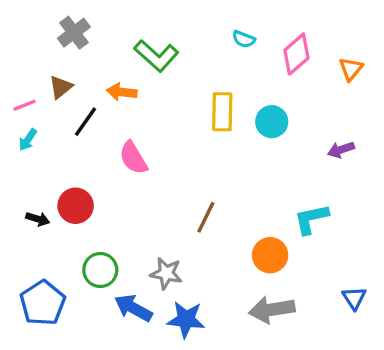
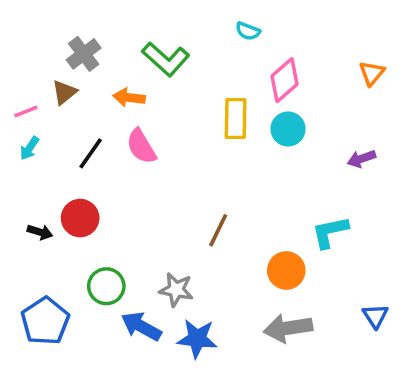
gray cross: (74, 33) -> (84, 54), moved
cyan semicircle: (244, 39) -> (248, 31), moved
pink diamond: (296, 54) -> (285, 80), moved
black line: (85, 122) -> (91, 153), moved
pink semicircle: (133, 158) -> (141, 146), moved

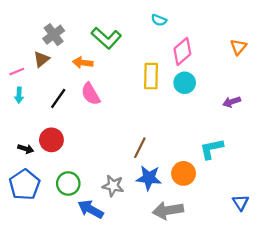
cyan arrow: (29, 148) -> (19, 95), turned -32
blue pentagon: (45, 321) -> (25, 185), moved
gray arrow: (288, 328) -> (168, 210), moved
blue star: (197, 339) -> (149, 178), moved

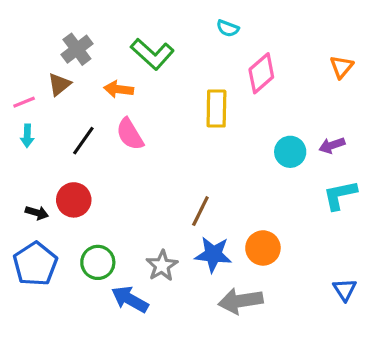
cyan circle: (185, 83) -> (290, 152), moved
cyan L-shape: (211, 149) -> (340, 195), moved
gray star: (113, 186) -> (162, 266), turned 30

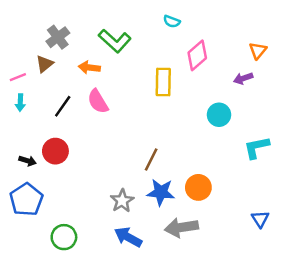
purple arrow: (332, 145) -> (243, 78), moved
green circle: (98, 262) -> (64, 237), moved
blue arrow: (130, 299) -> (128, 237), moved

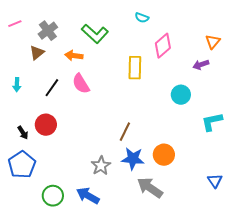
pink line: (18, 77) -> (15, 24), moved
black arrow: (28, 161) -> (23, 133), turned 40
gray arrow: (181, 227) -> (150, 188), turned 44
blue arrow: (128, 237) -> (88, 196), moved

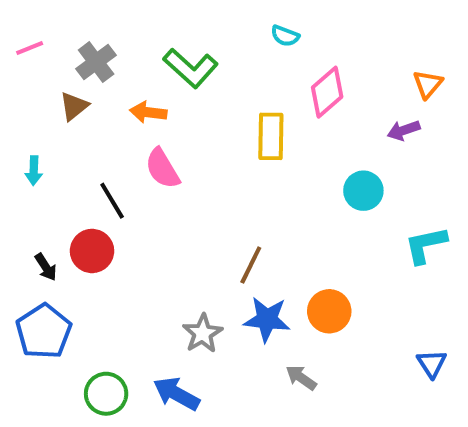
black line: (52, 88) -> (112, 201), moved, turned -66
gray arrow: (150, 188) -> (301, 378), size x0.6

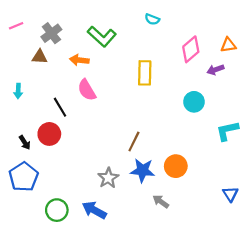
orange triangle: (428, 84) -> (228, 45), turned 42
pink diamond: (327, 92) -> (191, 49), moved
brown triangle: (74, 106) -> (40, 57), turned 42

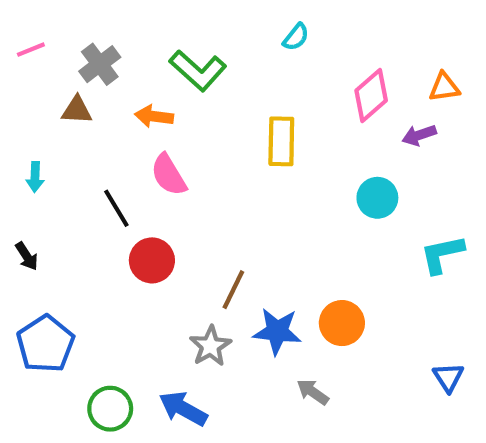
cyan semicircle: (152, 19) -> (296, 37), turned -72
red circle: (49, 134) -> (152, 260), moved
brown line: (134, 141) -> (233, 290), moved
black arrow: (25, 143) -> (27, 256), moved

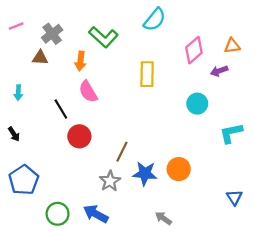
cyan semicircle: (296, 37) -> (155, 20), size x1.6
orange arrow: (154, 116) -> (80, 61), turned -90
gray arrow: (313, 392) -> (163, 218), moved

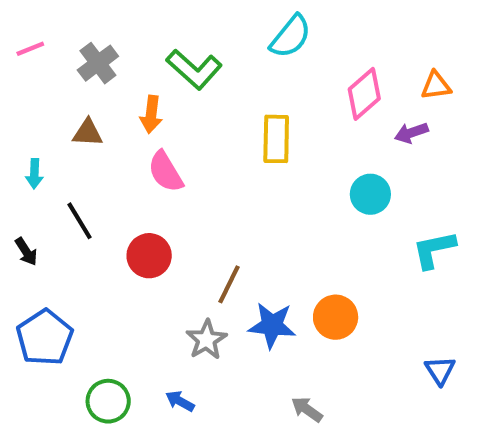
brown triangle: (40, 58) -> (88, 133), moved
black line: (61, 109) -> (79, 221), moved
blue arrow: (96, 214) -> (180, 401), size x0.6

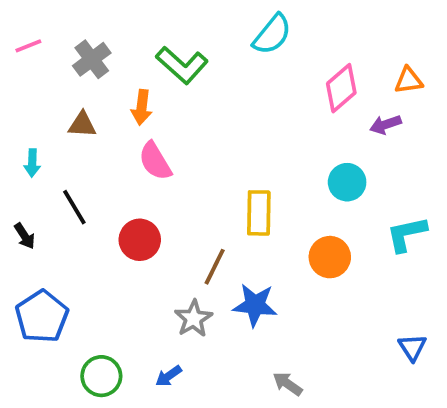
yellow rectangle: (276, 139) -> (259, 213), moved
orange circle: (336, 317) -> (330, 257), moved
blue arrow: (180, 401) -> (169, 376), turned -64

